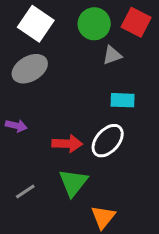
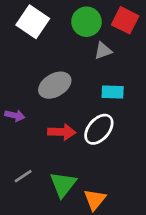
gray ellipse: (30, 69) -> (55, 85), moved
green triangle: (73, 183) -> (63, 184), moved

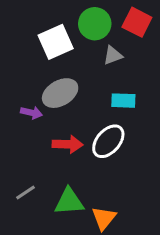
white square: (33, 22) -> (56, 42), moved, turned 32
purple arrow: (15, 115) -> (31, 113), moved
green triangle: (63, 184) -> (69, 202), turned 48

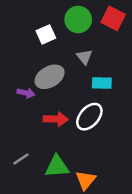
white square: (56, 42) -> (46, 34), size x0.7
gray triangle: (113, 55) -> (84, 57), moved, turned -49

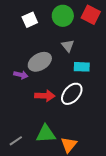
white square: (46, 34) -> (30, 20), moved
gray line: (21, 159) -> (16, 141), moved

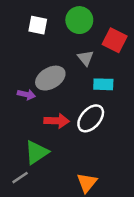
red square: (91, 15) -> (115, 40), moved
white square: (30, 20) -> (38, 25), turned 35
green triangle: (46, 134) -> (36, 152), moved, turned -30

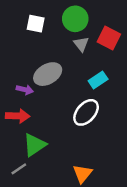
gray triangle: (86, 58) -> (81, 44), moved
cyan rectangle: (103, 84) -> (98, 80), turned -36
red arrow: (57, 121) -> (18, 116), moved

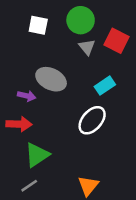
gray ellipse: (48, 74) -> (51, 79), turned 56
gray line: (19, 169) -> (29, 186), moved

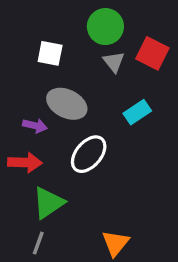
white square: (38, 25) -> (50, 53), moved
white ellipse: (92, 120) -> (89, 154), moved
gray line: (29, 186) -> (38, 243), turned -36

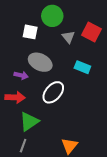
green circle: (105, 27) -> (52, 16), moved
cyan rectangle: (137, 112) -> (82, 67), turned 56

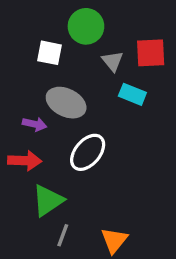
red square: (92, 32) -> (151, 53), turned -30
cyan rectangle: (82, 67) -> (132, 94), moved
gray line: (23, 146) -> (63, 235), moved

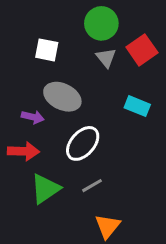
green circle: (86, 26) -> (101, 23), moved
red square: (151, 53) -> (142, 50), turned -32
cyan rectangle: (132, 94) -> (137, 106), moved
gray line: (63, 235) -> (92, 186), moved, turned 40

